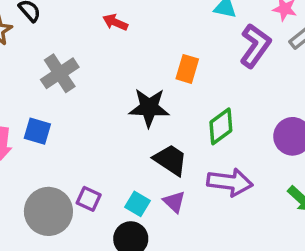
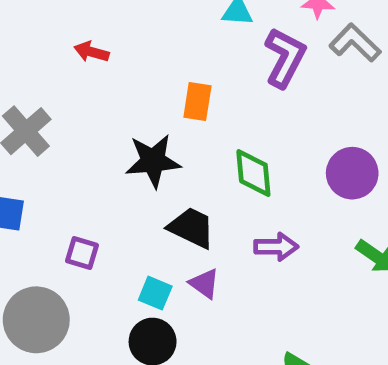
green diamond: (221, 126) -> (253, 173), turned -51
purple arrow: (230, 182) -> (276, 247), size x0.7
purple square: (89, 199) -> (82, 253), moved

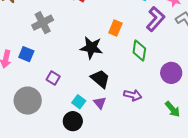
green diamond: (253, 173) -> (139, 51), moved

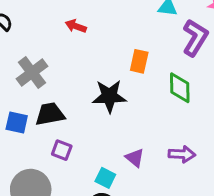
black trapezoid: (100, 79) -> (50, 114), moved, turned -40
purple triangle: (100, 103) -> (135, 158), moved

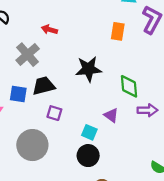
red arrow: (76, 26) -> (49, 30), moved
orange rectangle: (139, 61) -> (118, 31), moved
green diamond: (180, 88) -> (129, 86), moved

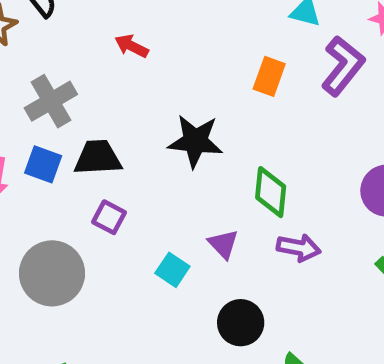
gray cross: (28, 55) -> (51, 101), moved
black circle: (88, 156) -> (241, 323), moved

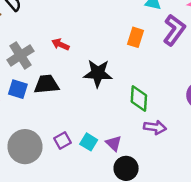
red arrow: (132, 46) -> (60, 44), moved
purple square: (109, 217) -> (62, 141), moved, turned 35
purple triangle: (223, 244) -> (114, 143), moved

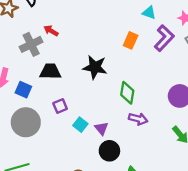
red arrow: (60, 44) -> (51, 31), moved
blue square: (18, 89) -> (23, 90), moved
purple square: (62, 141) -> (60, 106), moved

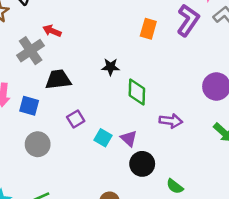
black star: (95, 67) -> (111, 67), size x0.6
green diamond: (127, 93) -> (137, 92), moved
gray circle: (26, 122) -> (38, 144), size x0.7

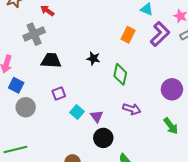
red arrow: (52, 31) -> (47, 11), moved
green diamond: (137, 92) -> (120, 74), moved
blue square: (29, 106) -> (16, 85), moved

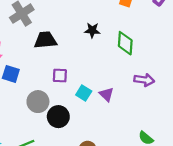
purple square: (59, 93) -> (60, 76), turned 32
gray circle: (26, 107) -> (38, 102), moved
black circle: (103, 138) -> (58, 117), moved

